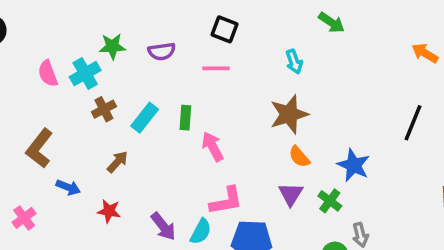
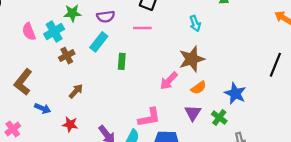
cyan rectangle: (145, 118) -> (99, 42), moved
pink arrow: (213, 147) -> (169, 81), moved, turned -108
orange semicircle: (299, 157) -> (199, 88), turned -84

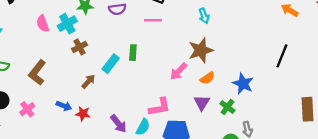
cyan rectangle: (99, 42) -> (111, 64), moved
blue arrow: (43, 108) -> (64, 106), moved
pink cross: (13, 129) -> (27, 109), moved

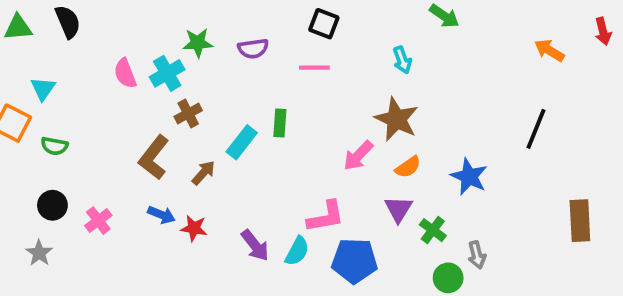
brown star: (201, 50) -> (396, 119), turned -30
brown L-shape: (37, 73) -> (154, 157), moved
green cross: (227, 107) -> (433, 230), moved

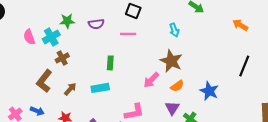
orange arrow: (549, 50) -> (240, 25), moved
cyan rectangle: (242, 142) -> (100, 88), moved, turned 42
blue arrow: (161, 215) -> (37, 111), moved

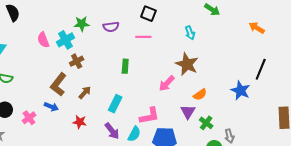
orange semicircle: (177, 86) -> (200, 95), moved
cyan rectangle: (100, 88) -> (115, 104), moved, turned -54
blue star: (209, 91) -> (240, 91), moved
blue arrow: (37, 111) -> (51, 107), moved

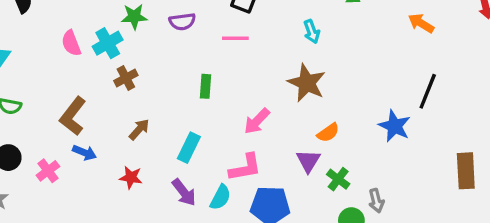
pink arrow: (167, 83) -> (257, 121), moved
brown L-shape: (58, 84) -> (73, 116), moved

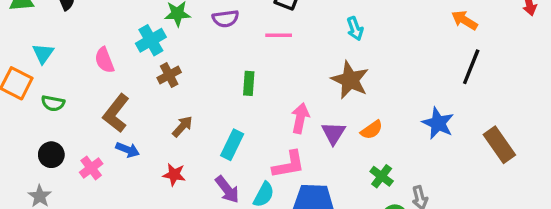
pink semicircle: (71, 43) -> (104, 60), moved
black line: (428, 91) -> (471, 67), moved
pink arrow: (257, 121) -> (300, 118), turned 148
purple triangle: (308, 161) -> (333, 133), moved
brown rectangle: (466, 171) -> (499, 145), moved, turned -32

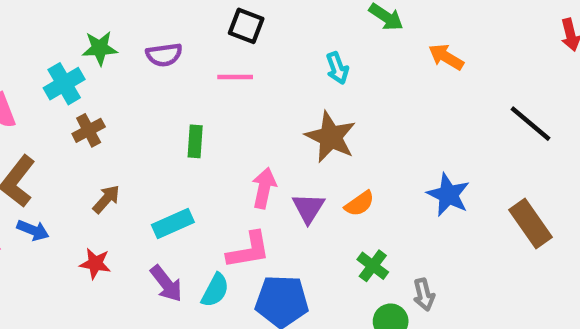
orange arrow: (465, 20) -> (446, 57), moved
black line: (471, 67) -> (531, 124), moved, turned -72
cyan rectangle: (232, 145) -> (173, 224), turned 40

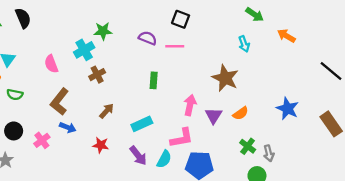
purple semicircle: (164, 55) -> (148, 38), moved, turned -150
cyan arrow: (337, 68) -> (244, 44), moved
gray arrow: (424, 295) -> (269, 153), moved

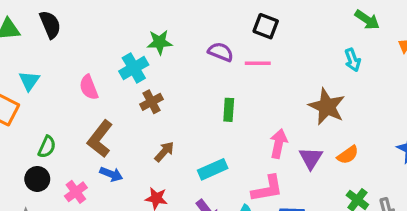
green semicircle: (15, 95) -> (47, 147), moved, turned -77

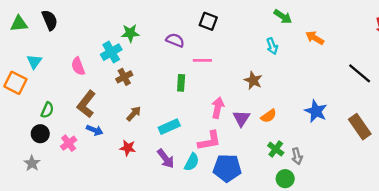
pink line: (258, 63) -> (202, 60), moved
brown star: (327, 107) -> (253, 80), size x0.7

